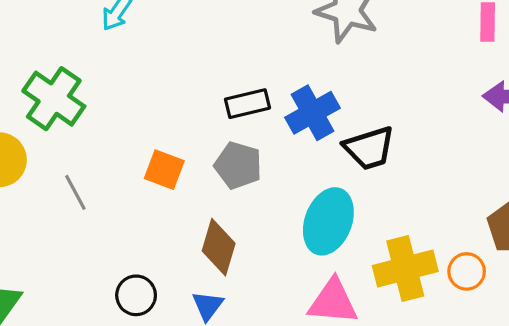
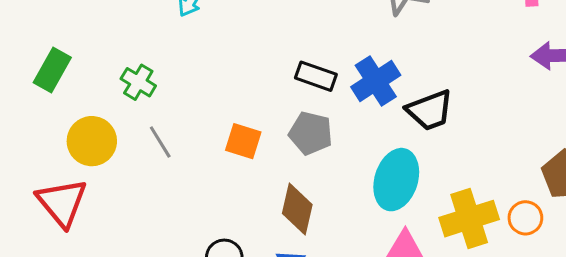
green cross: (54, 99) -> (138, 82), size x0.6
black rectangle: (247, 104) -> (316, 76), turned 36
gray line: (75, 192) -> (160, 142), moved

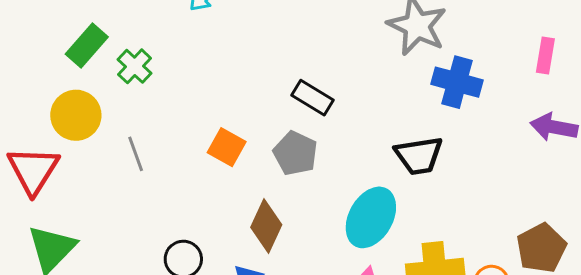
green rectangle: (52, 70) -> (87, 45), moved
blue cross: (376, 81) -> (457, 82), moved, turned 36
gray line: (160, 142) -> (136, 154), moved

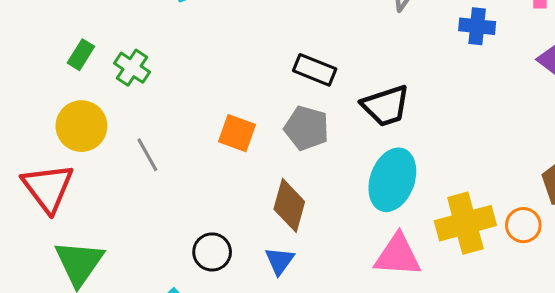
green rectangle: (87, 45) -> (81, 55), size x0.7
blue cross: (457, 82) -> (477, 26), moved, size x0.7
black trapezoid: (419, 155) -> (386, 106), moved

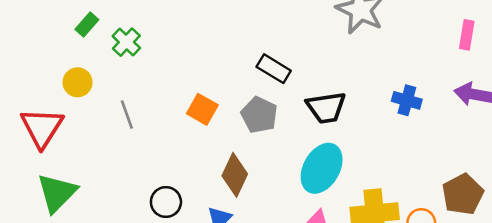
blue cross: (477, 26) -> (407, 100), moved
yellow circle: (81, 126) -> (78, 82), size x0.7

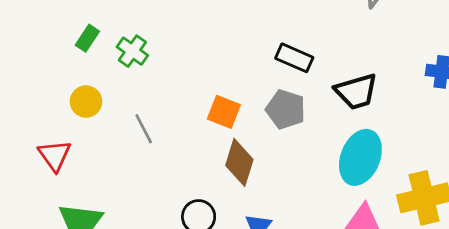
red triangle: (42, 128) -> (55, 155), size x0.7
brown diamond: (235, 175) -> (239, 162), moved

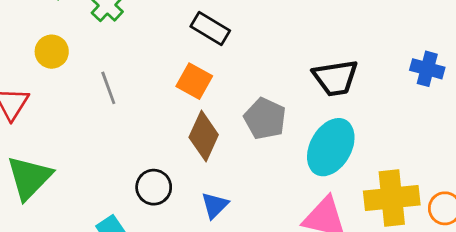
black rectangle: (294, 58) -> (210, 28), moved
gray pentagon: (286, 109) -> (265, 119), moved

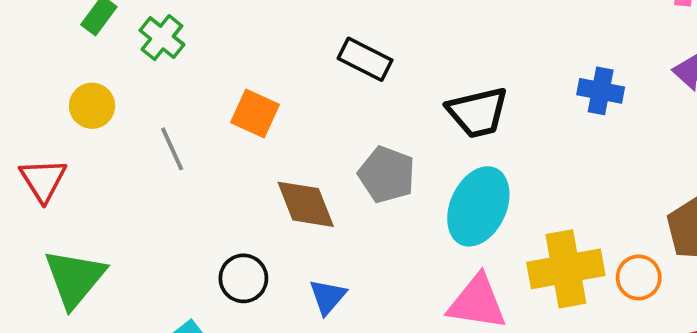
black rectangle: (210, 28) -> (365, 59), moved
orange square: (194, 81) -> (255, 114), moved
brown diamond: (204, 136) -> (306, 204), turned -42

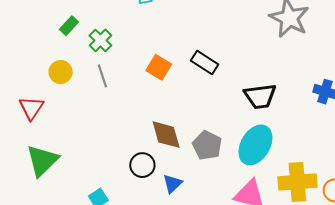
orange square: (255, 114) -> (159, 67), moved
gray line: (172, 149) -> (102, 76), moved
gray pentagon: (387, 175) -> (207, 145), moved
black circle: (243, 278) -> (142, 165), moved

